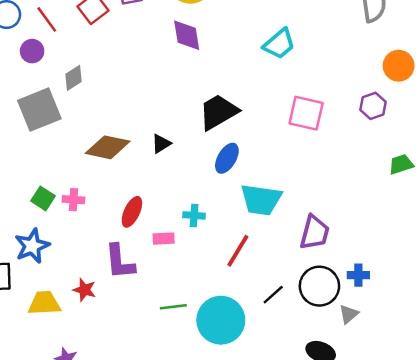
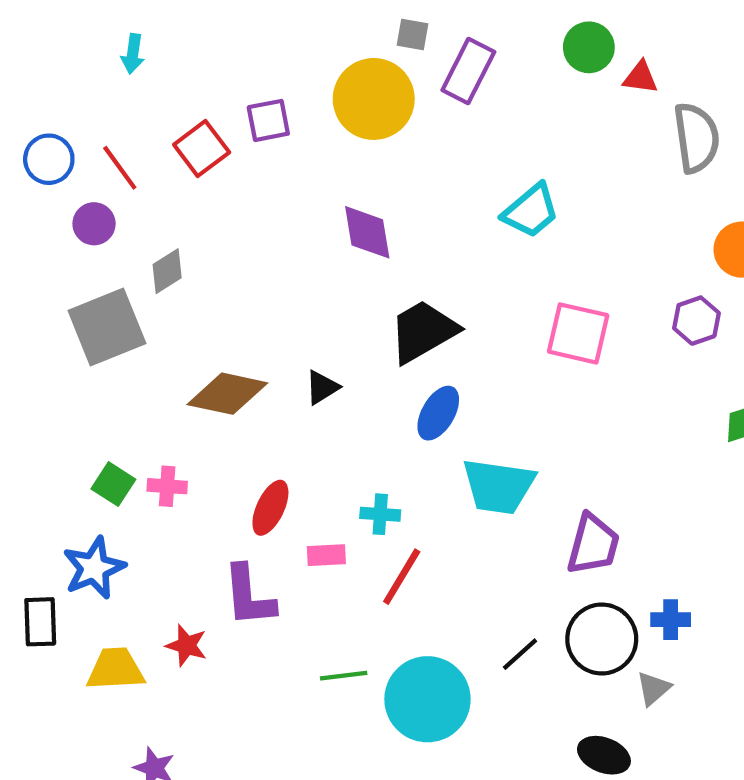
purple diamond: (187, 35) -> (367, 232), moved
red line: (238, 251) -> (402, 577), moved

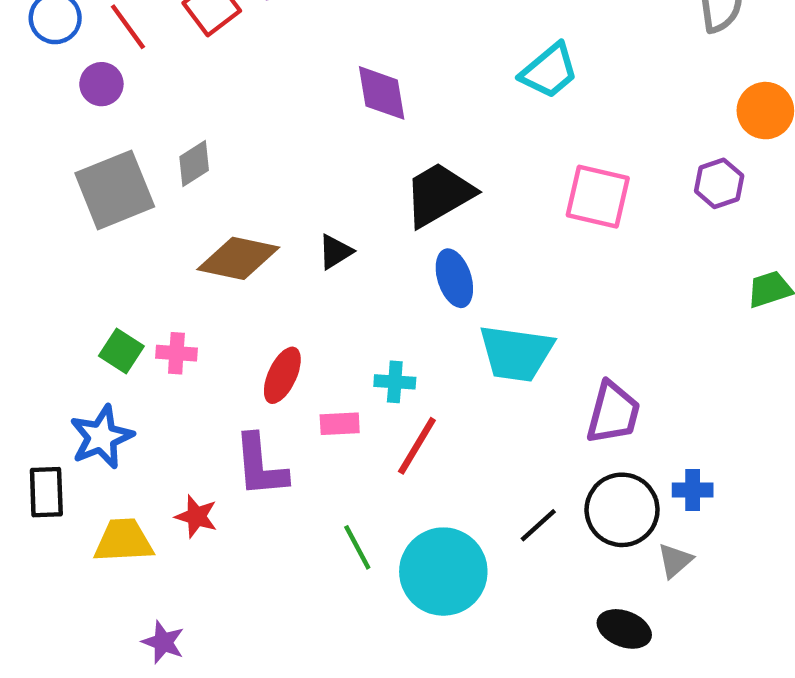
gray diamond: (167, 271) -> (194, 164), moved
blue ellipse: (438, 413) -> (454, 278), turned -48
green line: (344, 676) -> (357, 547), turned 69

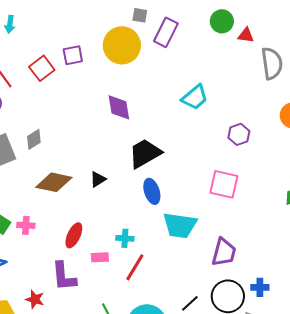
purple hexagon: (719, 183) -> (239, 134), moved
pink square: (598, 197) -> (224, 184), moved

